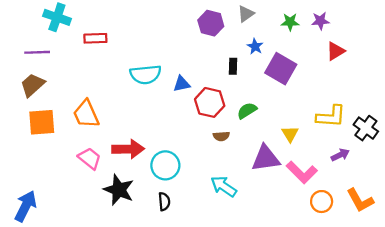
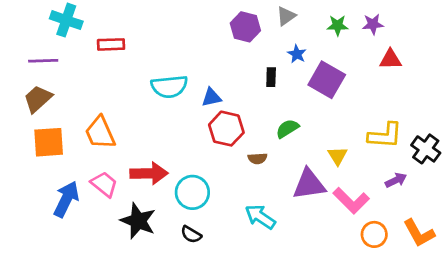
red triangle: (336, 51) -> (390, 59), turned 30
red hexagon: (210, 102) -> (226, 129), moved
black semicircle: (164, 202) -> (191, 234), turned 126
blue arrow: (25, 206) -> (66, 199), moved

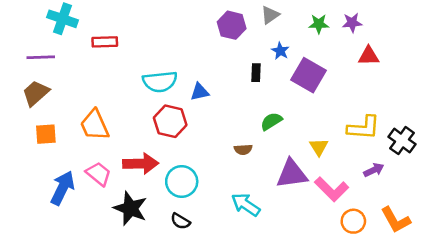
red hexagon: (226, 129) -> (170, 121), moved
orange square: (49, 142) -> (46, 134), size x0.7

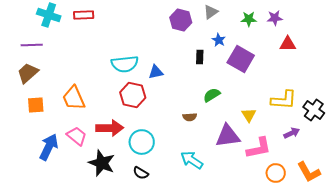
red rectangle: (105, 42) -> (84, 15), moved
pink L-shape: (332, 189) -> (259, 148), turned -56

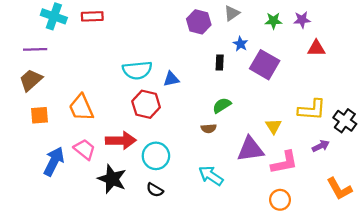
green semicircle: (212, 95) -> (222, 105), moved
orange circle: (276, 173) -> (280, 200), moved

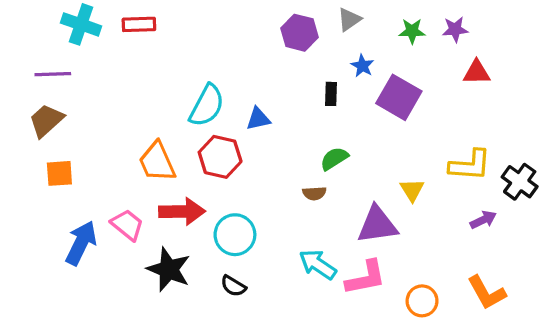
cyan semicircle: (137, 70) -> (207, 106), turned -56
orange trapezoid: (81, 108) -> (157, 162), moved
pink L-shape: (284, 162) -> (366, 278), moved
orange L-shape: (339, 189) -> (487, 293), moved

